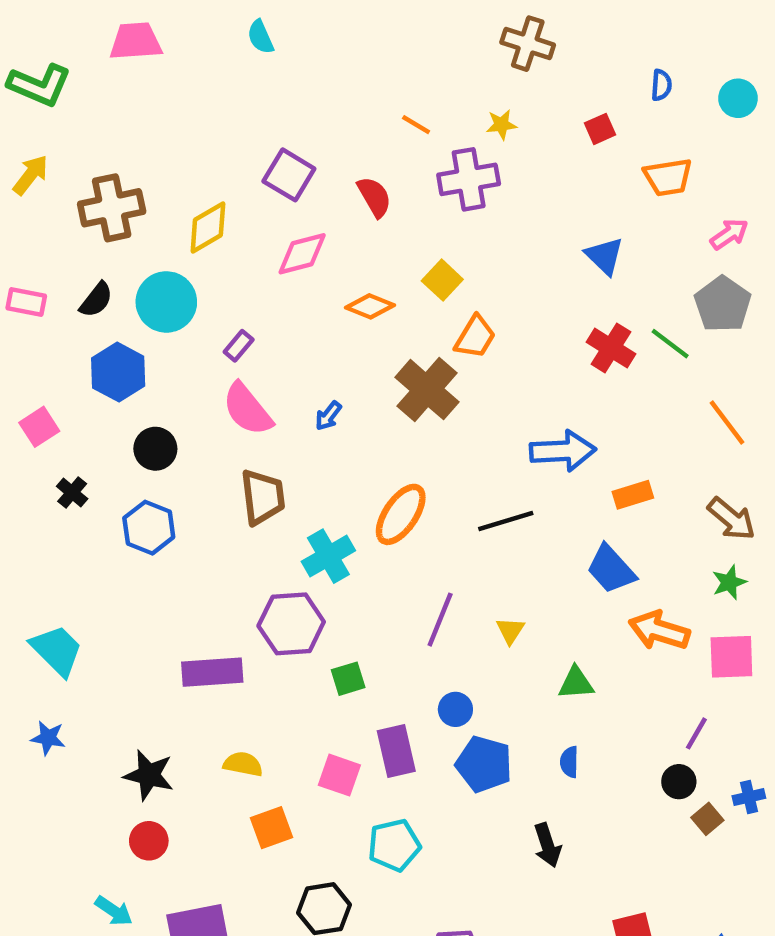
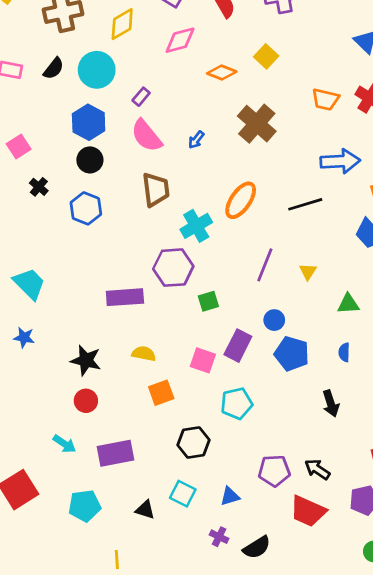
orange trapezoid: (475, 337) -> (325, 99), moved, turned 72
blue hexagon: (118, 372) -> (89, 122), moved
purple rectangle: (396, 751) -> (238, 346), turned 40

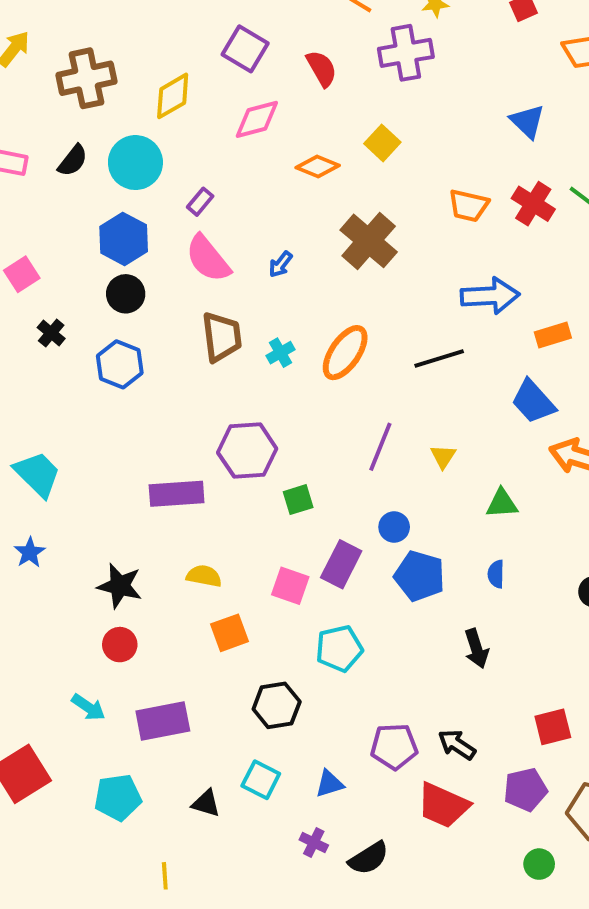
cyan cross: (196, 226) -> (280, 353), moved, size x0.6
blue star: (24, 338) -> (30, 552), turned 30

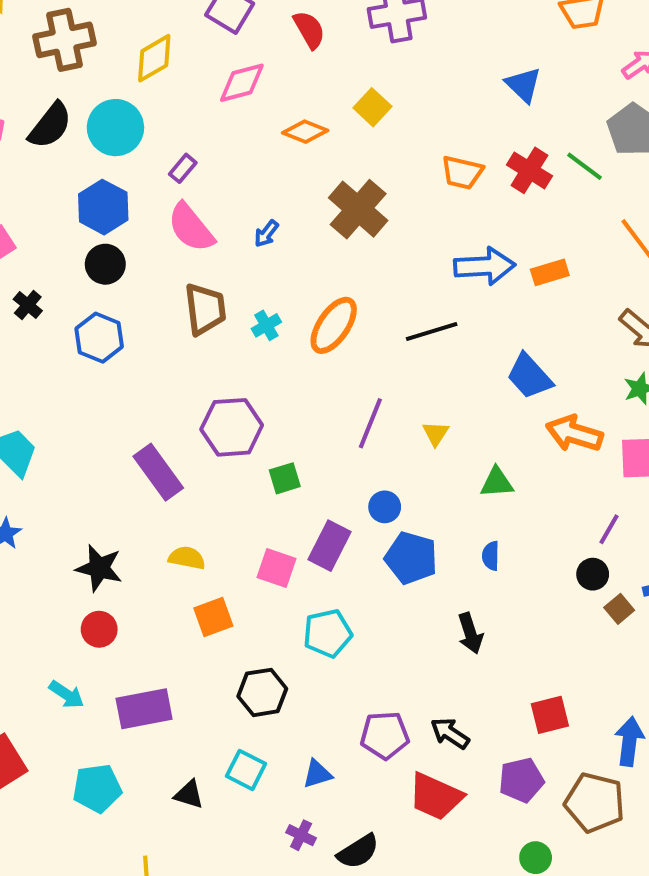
black semicircle: (73, 161) -> (50, 126), size x1.4
orange rectangle: (553, 335) -> (550, 272), moved
purple rectangle: (177, 494) -> (158, 472), turned 58

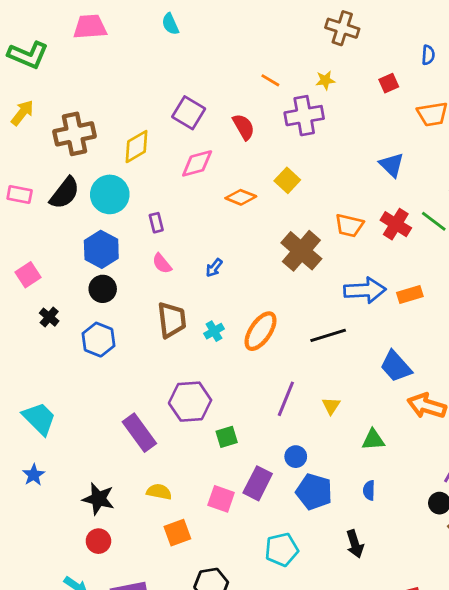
purple rectangle: (183, 168) -> (156, 223), turned -54
brown cross: (358, 209) -> (301, 251), moved
pink semicircle: (191, 227) -> (162, 264), size x0.6
cyan pentagon: (328, 633) -> (282, 550), moved

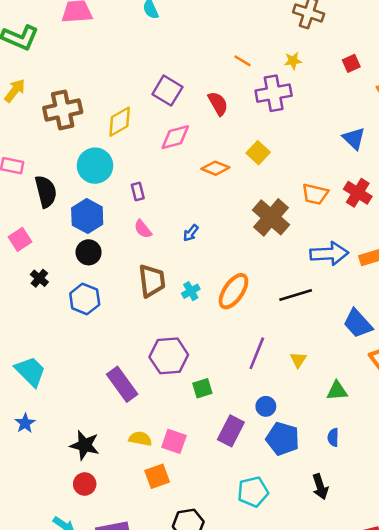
black semicircle: (65, 193) -> (46, 192), moved, turned -52
pink square: (221, 499) -> (174, 441), moved

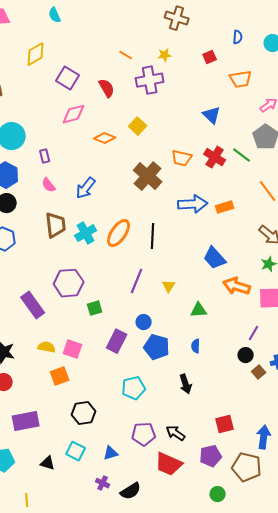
yellow diamond: (120, 122) -> (36, 54), moved
blue arrow: (191, 233) -> (86, 188), size x1.6
cyan cross: (191, 291) -> (86, 233), size x1.5
black line: (296, 295) -> (153, 236), moved, turned -70

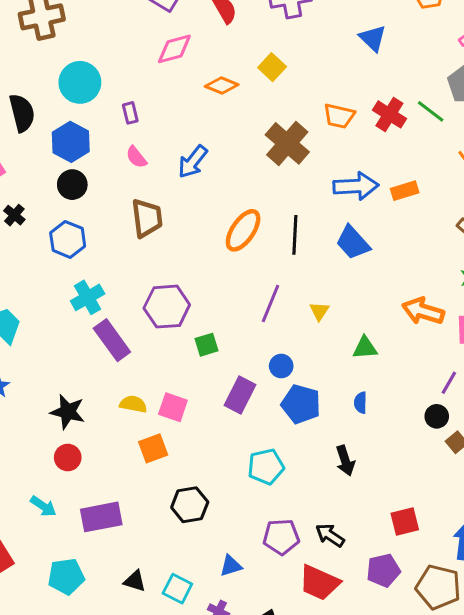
blue triangle: (212, 115) -> (373, 38), moved
cyan cross: (86, 233) -> (88, 297), moved
blue trapezoid: (215, 258) -> (353, 243), moved
cyan square: (76, 451) -> (177, 589), moved

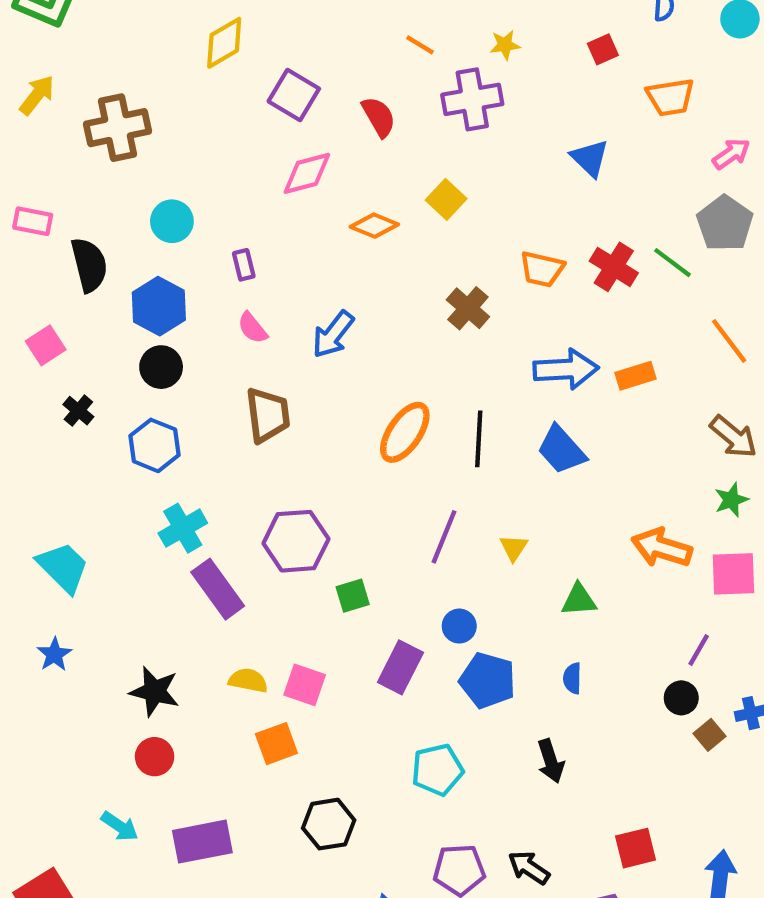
cyan circle: (80, 82) -> (172, 221), size x0.7
brown cross: (287, 143) -> (468, 308), size x0.7

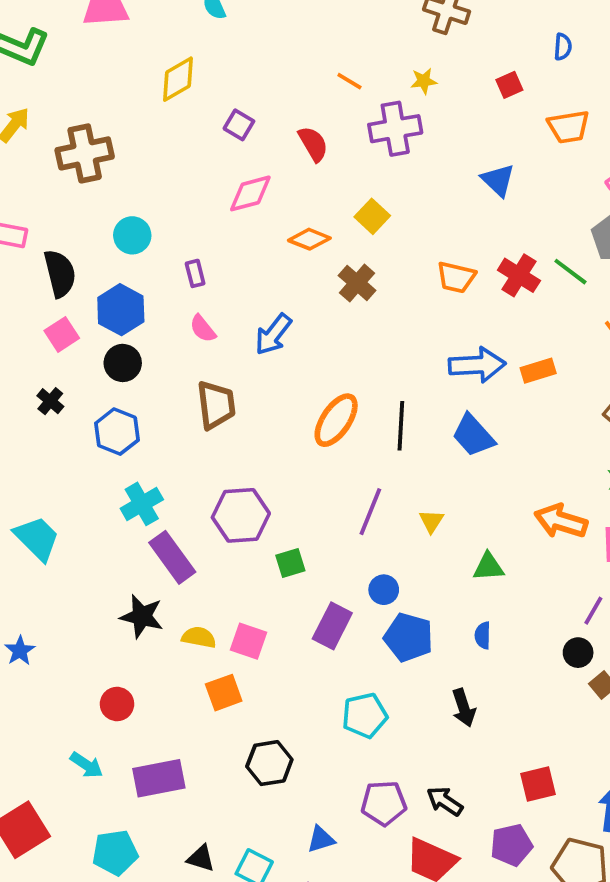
purple square: (294, 95) -> (239, 125), size x0.7
brown cross: (468, 308) -> (357, 283), moved
pink square: (46, 345) -> (62, 334), moved
blue star: (54, 654) -> (20, 651), moved
black star: (155, 691) -> (142, 616), moved

